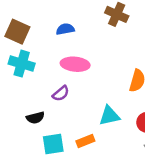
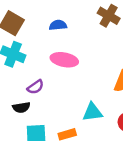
purple semicircle: (61, 93) -> (35, 87), moved

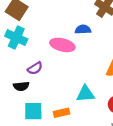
blue semicircle: (58, 25) -> (83, 29), moved

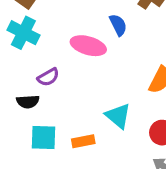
blue semicircle: (83, 29) -> (118, 25), turned 63
cyan triangle: (85, 94) -> (118, 116), turned 42

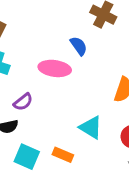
cyan square: (44, 138) -> (27, 157), turned 30
orange rectangle: (83, 141) -> (63, 155), turned 42

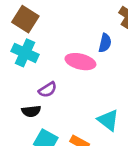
blue semicircle: (79, 46) -> (105, 43), turned 42

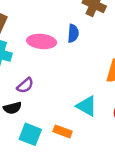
pink ellipse: (80, 62) -> (42, 41), moved

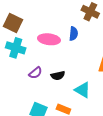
black semicircle: (12, 108) -> (58, 76), moved

